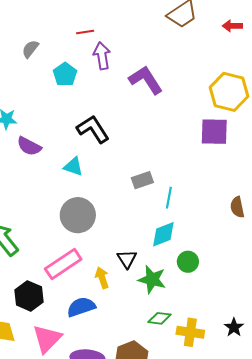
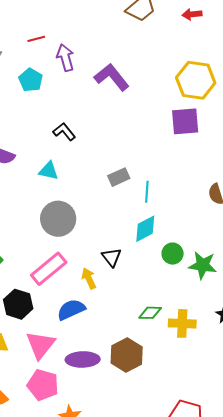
red line: (85, 32) -> (36, 39), moved
black L-shape: (93, 129) -> (64, 132), size x0.7
green star: (152, 279) -> (203, 265), moved

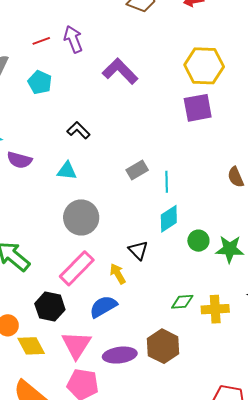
purple arrow: (65, 58) -> (73, 39), moved

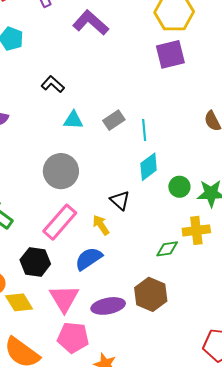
cyan triangle: (67, 171) -> (73, 120), moved
yellow cross: (215, 309) -> (196, 230), moved

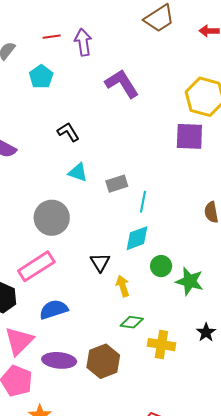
yellow arrow: (101, 225) -> (123, 286), moved
yellow cross: (196, 230) -> (161, 345), moved

